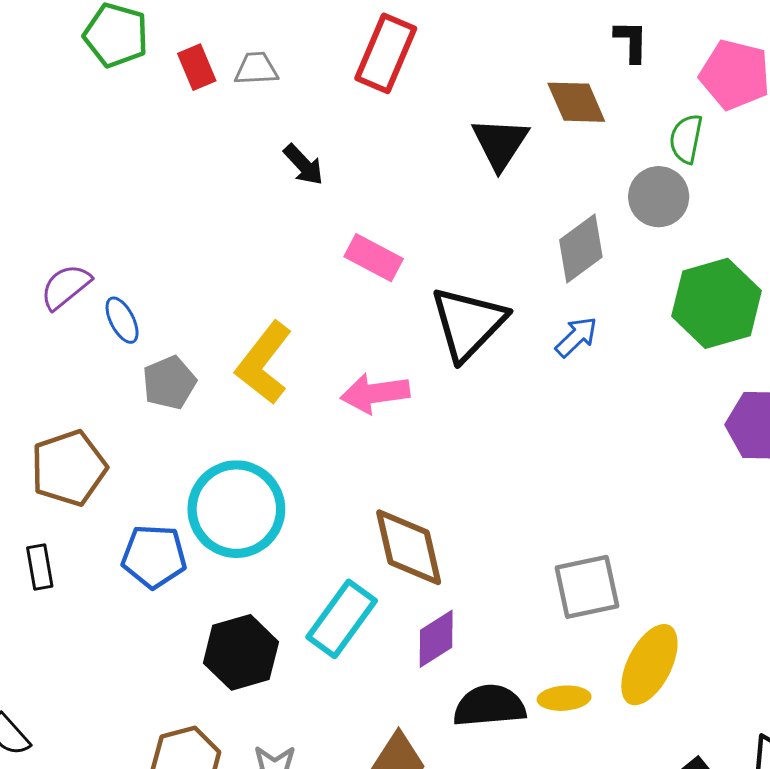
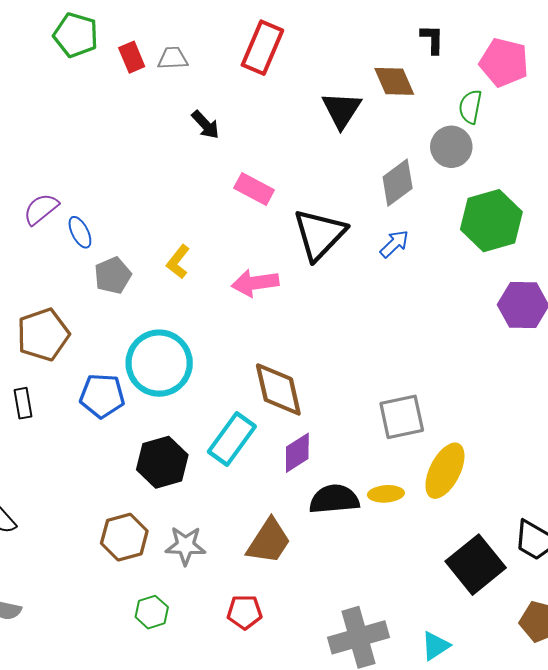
yellow L-shape: (264, 363) -> (178, 262), size x0.6

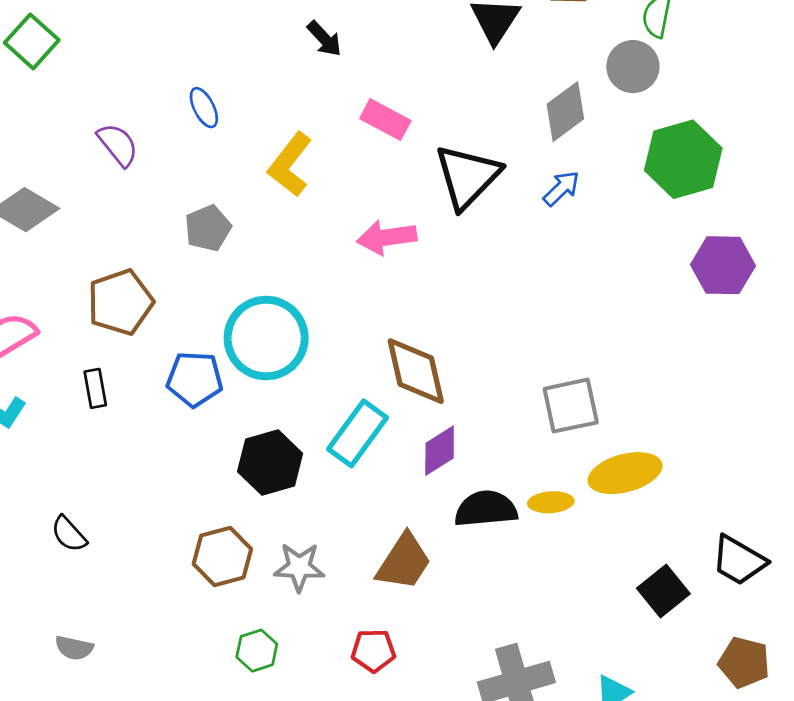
purple semicircle: (41, 209) -> (118, 145), turned 90
blue ellipse: (80, 232) -> (204, 108), moved
yellow L-shape: (178, 262) -> (290, 165), moved, size x1.5
yellow ellipse: (445, 471) -> (625, 473), turned 48
black square: (476, 565) -> (663, 591), size x0.7

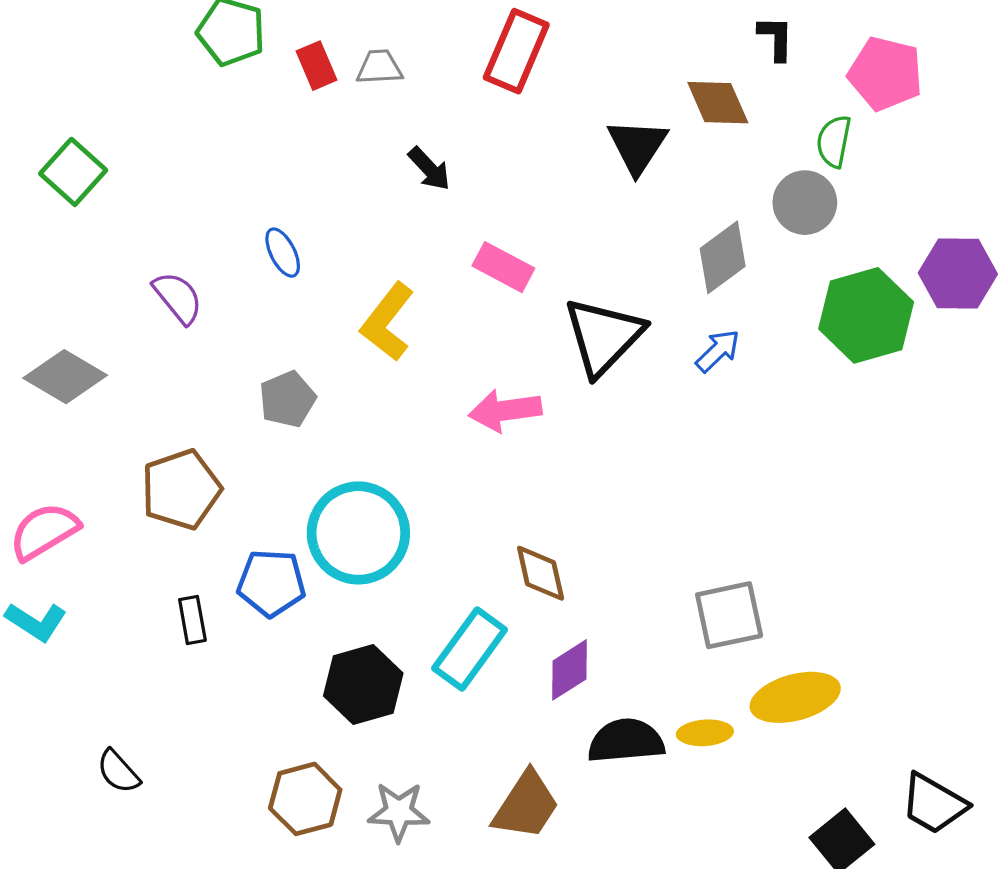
purple hexagon: (723, 265) -> (958, 273), moved
brown diamond: (416, 371) -> (541, 573), size x0.7
black rectangle: (95, 388) -> (192, 620), moved

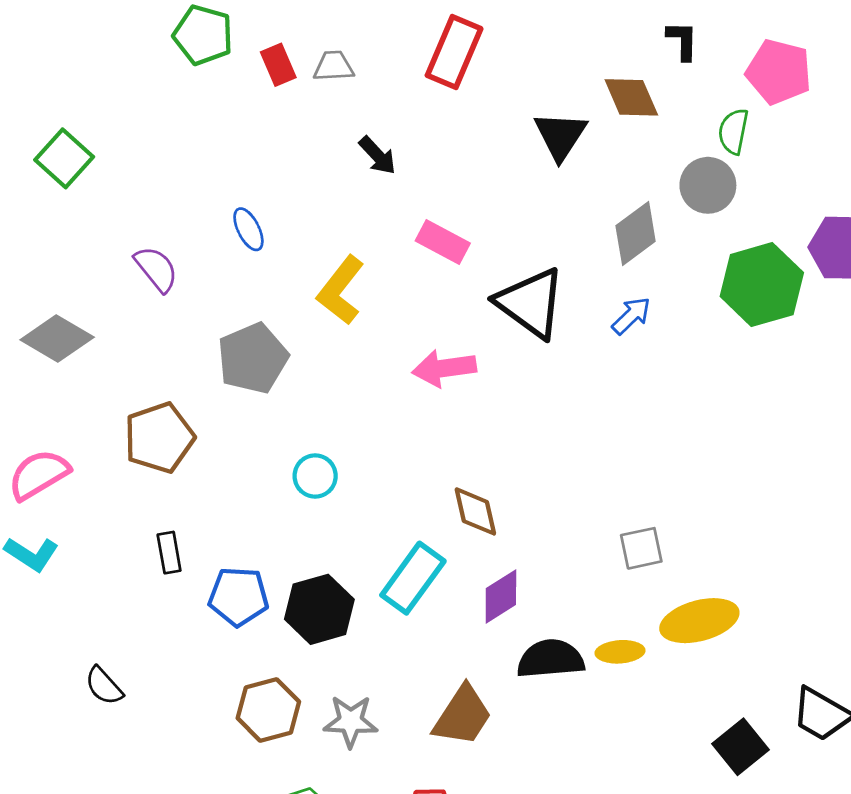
black triangle: (603, 336) -> (531, 303), turned -38
gray pentagon: (287, 399) -> (253, 358), size x1.4
cyan circle: (358, 533) -> (315, 476), size x0.5
blue pentagon: (271, 583) -> (239, 597), moved
gray square: (729, 615) -> (641, 548), size x0.7

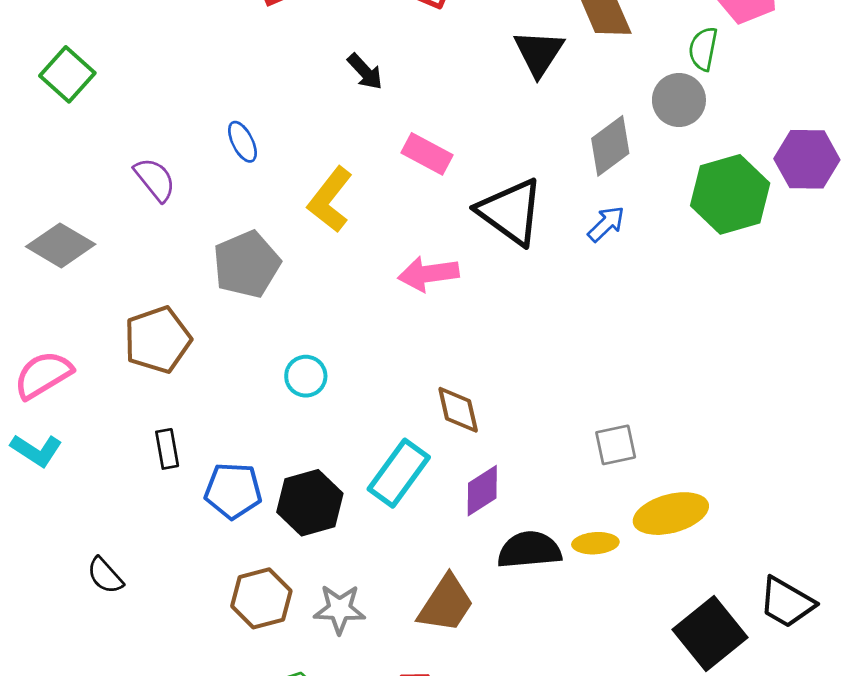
black square: (741, 747) -> (710, 633), size x1.4

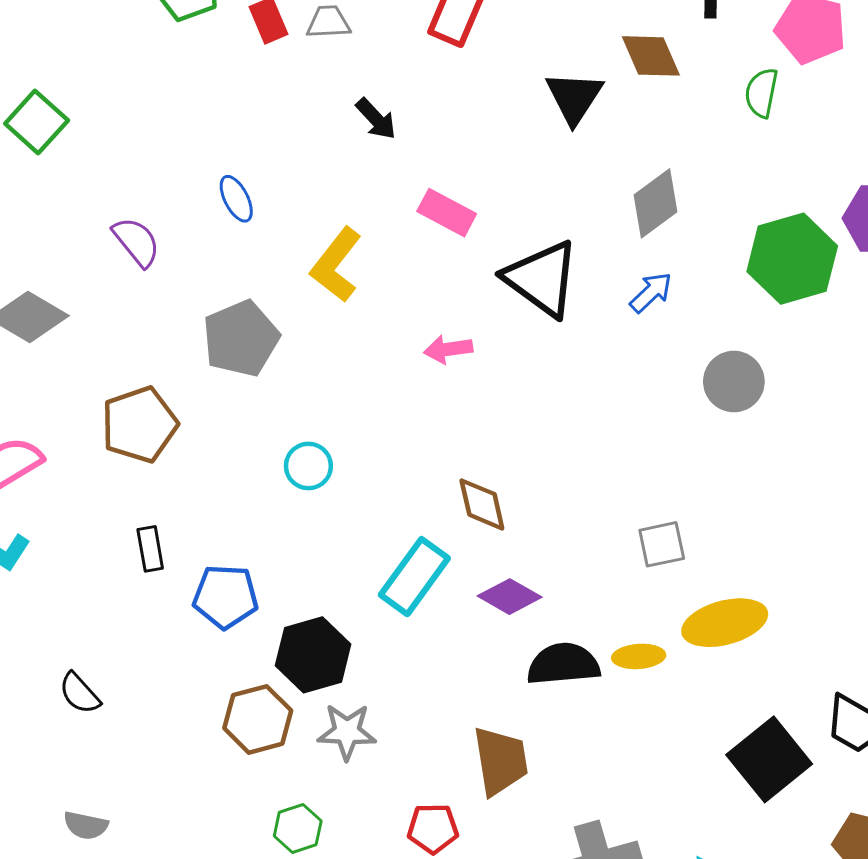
gray circle: (679, 100) -> (734, 382), moved
pink arrow: (428, 274) -> (448, 349), size x0.7
purple diamond: (482, 491) -> (510, 597), turned 62
black hexagon: (310, 503) -> (313, 655), moved
brown trapezoid: (446, 604) -> (500, 761), moved, turned -42

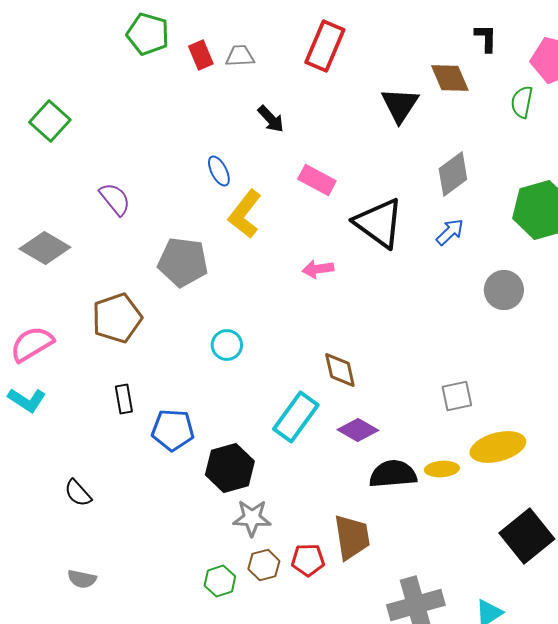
blue ellipse: (236, 199) -> (219, 171), moved
gray pentagon: (241, 339) -> (183, 262), turned 30
brown hexagon: (258, 719) -> (264, 565), moved, size x0.7
red pentagon: (433, 828) -> (308, 560), moved

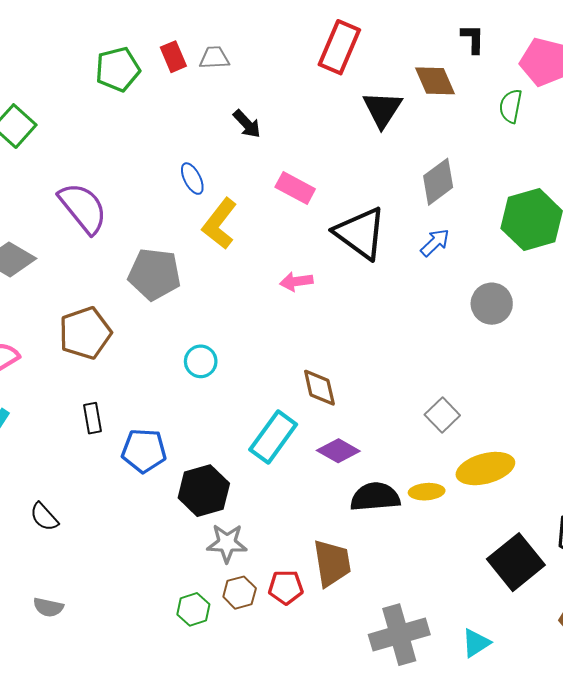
green pentagon: (148, 34) -> (118, 69), moved, turned -30
red rectangle: (325, 46) -> (339, 47), moved
purple semicircle: (115, 199) -> (83, 208), size x1.5
gray square: (457, 396) -> (442, 415), turned -32

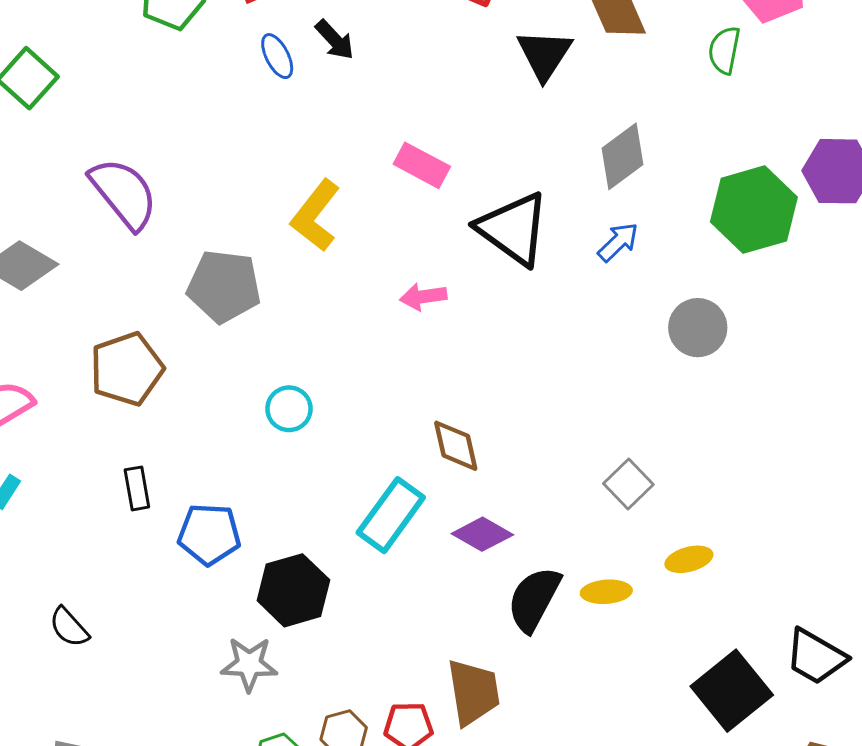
black arrow: (247, 124) -> (335, 40), moved
blue ellipse: (192, 179) -> (277, 56), moved
yellow ellipse: (485, 469) -> (689, 559), size x0.6
black semicircle: (375, 497) -> (534, 599), turned -57
gray star: (227, 543) -> (249, 664), moved

